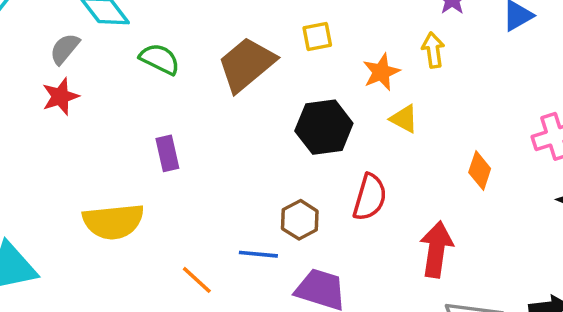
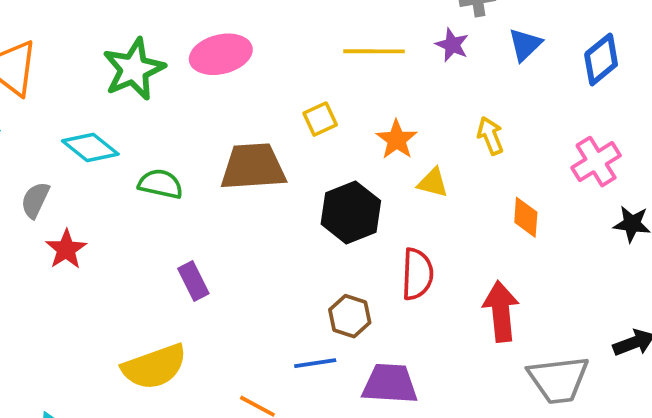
gray semicircle: (65, 49) -> (35, 200), moved
yellow arrow: (433, 50) -> (490, 136), moved
brown trapezoid: (246, 64) -> (253, 167), turned 50

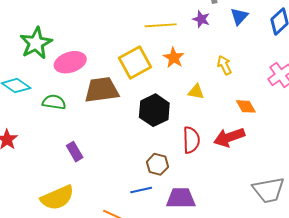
pink ellipse: (221, 54) -> (70, 62), moved
yellow square: (320, 119) -> (135, 63), size x1.8
orange star: (397, 140) -> (174, 58), moved
orange diamond: (526, 217) -> (246, 106), turned -30
red arrow: (501, 311) -> (229, 137), moved, turned -100

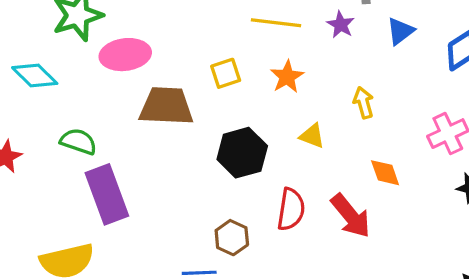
yellow square: (135, 63) -> (226, 73), size x0.6
green semicircle: (54, 102) -> (78, 141), moved
red arrow: (229, 137) -> (351, 216), turned -120
purple rectangle: (75, 152) -> (107, 194), size x1.8

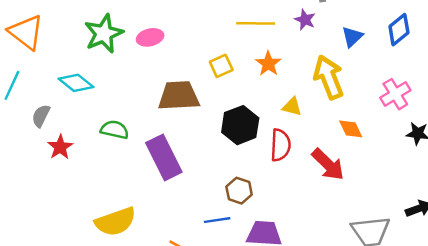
blue triangle: (400, 31) -> (352, 37), moved
pink ellipse: (125, 55) -> (150, 37), moved, size x0.7
yellow arrow: (364, 103) -> (329, 77), size x1.8
purple rectangle: (107, 194) -> (164, 157), moved
red semicircle: (291, 209) -> (280, 145), moved

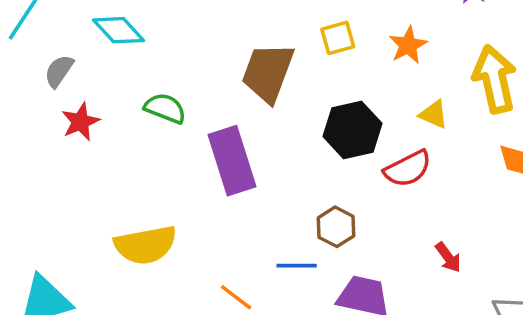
brown trapezoid: (179, 96) -> (268, 73), turned -75
red semicircle: (280, 145) -> (408, 169), turned 52
red arrow: (328, 165) -> (448, 257), moved, size x0.6

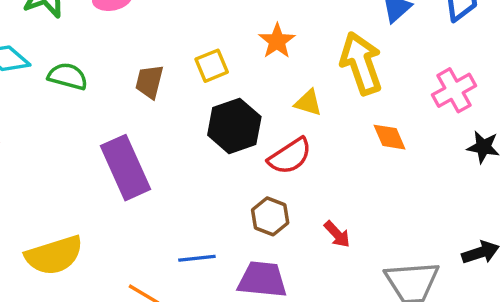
yellow square: (338, 38) -> (212, 66), moved
brown trapezoid: (268, 73) -> (149, 82), size x0.6
green semicircle: (165, 108) -> (68, 76), moved
brown hexagon: (336, 227) -> (270, 216), moved

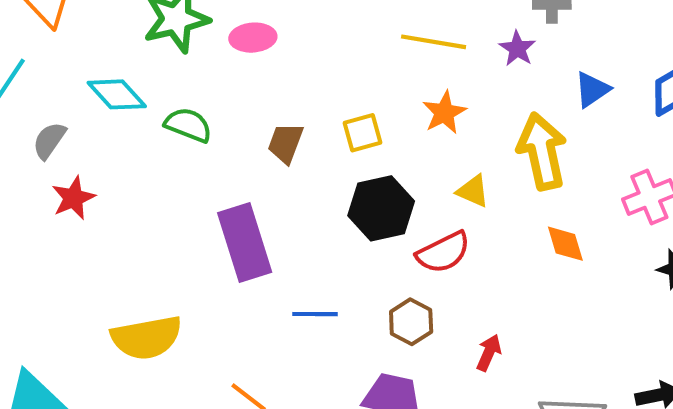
red arrow: (337, 234) -> (489, 353), turned -120
blue line: (197, 258) -> (315, 314), moved

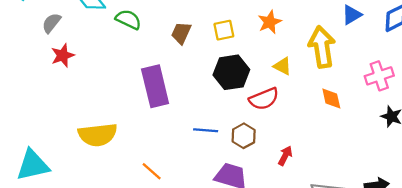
blue line: (315, 314) -> (206, 130), moved

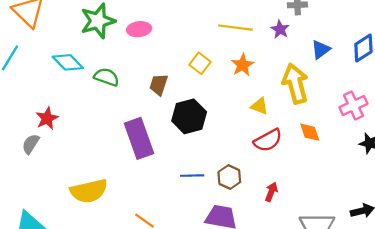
gray semicircle: (51, 23) -> (31, 144), moved
yellow square: (224, 30) -> (200, 63), moved, turned -35
black hexagon: (231, 72) -> (189, 116), moved
red semicircle: (264, 99) -> (268, 140), moved

